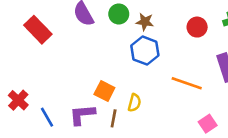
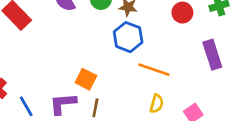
orange line: (187, 83) -> (154, 70), moved
yellow semicircle: (134, 103) -> (157, 104), moved

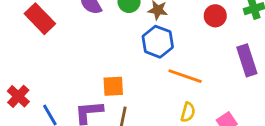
orange square: (86, 79) -> (113, 86), turned -30

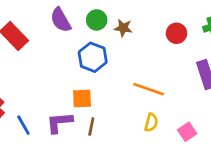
blue hexagon: (158, 42) -> (93, 57), moved

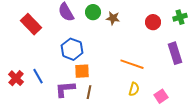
blue hexagon: (93, 57) -> (72, 49), moved
blue line: (23, 125) -> (38, 76), moved

